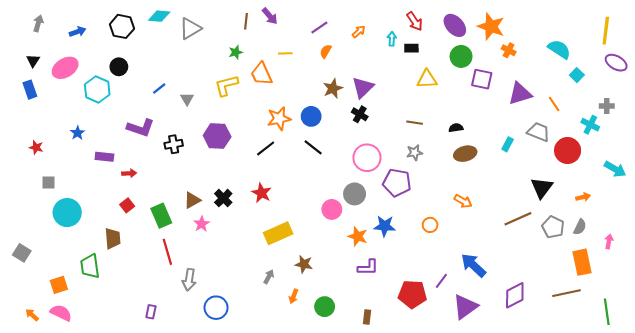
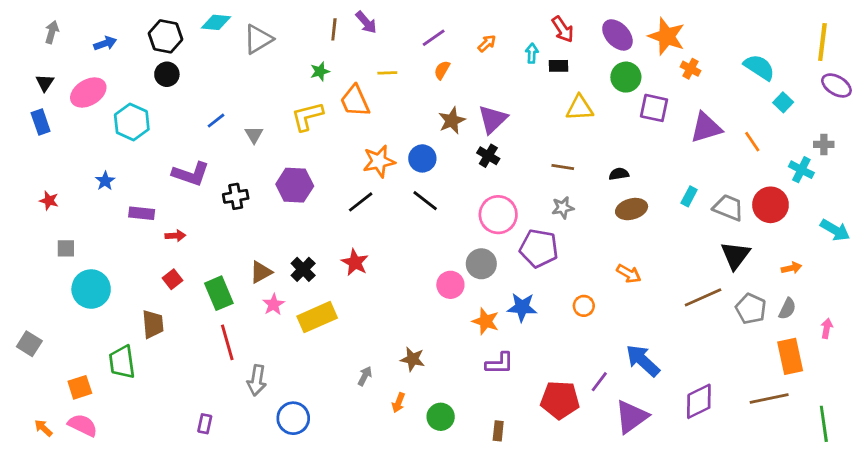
black circle: (119, 67) -> (167, 74), moved
gray trapezoid: (539, 132) -> (728, 208), moved
yellow rectangle: (278, 233) -> (317, 317), moved

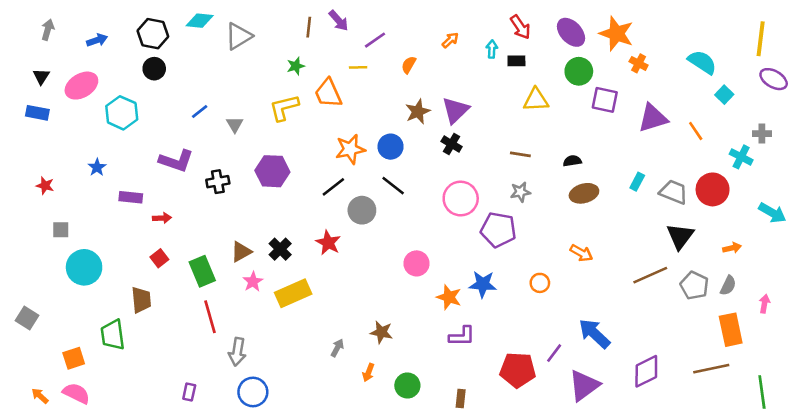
purple line: (434, 38) -> (375, 40), moved
blue rectangle: (41, 122) -> (37, 113), turned -60
gray circle: (481, 264) -> (362, 210), moved
blue circle: (293, 418) -> (253, 392), moved

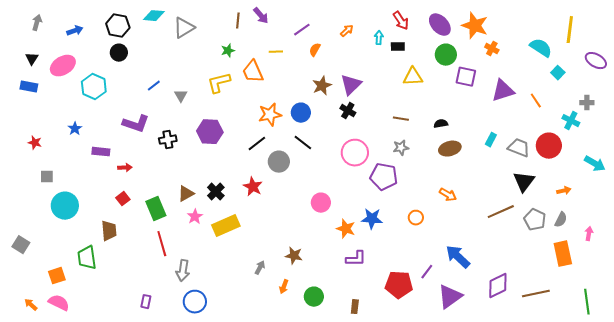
yellow line: (761, 39) -> (570, 30), moved
purple line: (375, 40) -> (302, 30), moved
brown line: (711, 369) -> (536, 294), moved

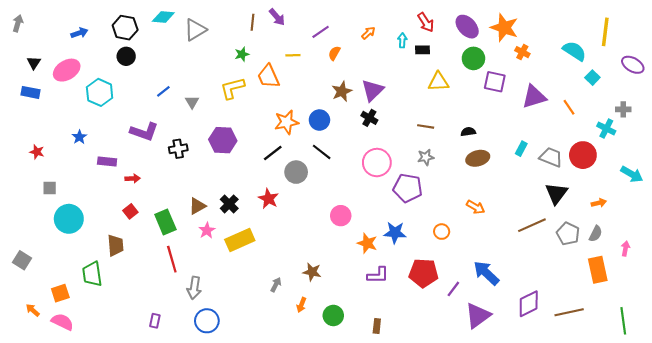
gray arrow: (37, 23) -> (18, 23), moved
red pentagon: (399, 285) -> (424, 273), moved
orange arrow: (31, 305) -> (33, 310), moved

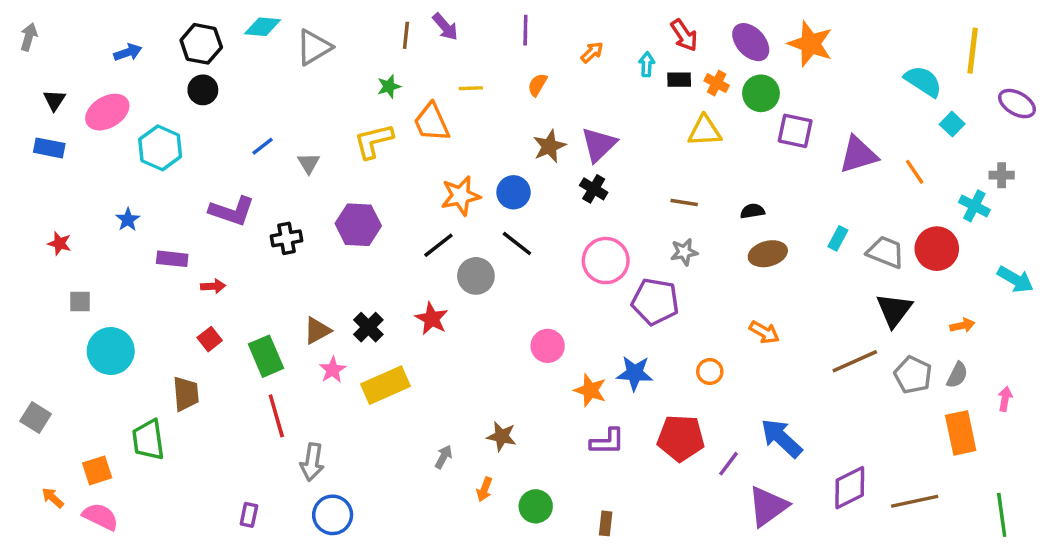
purple line: (321, 32) -> (525, 30), moved, turned -54
orange cross: (522, 52) -> (717, 83), moved

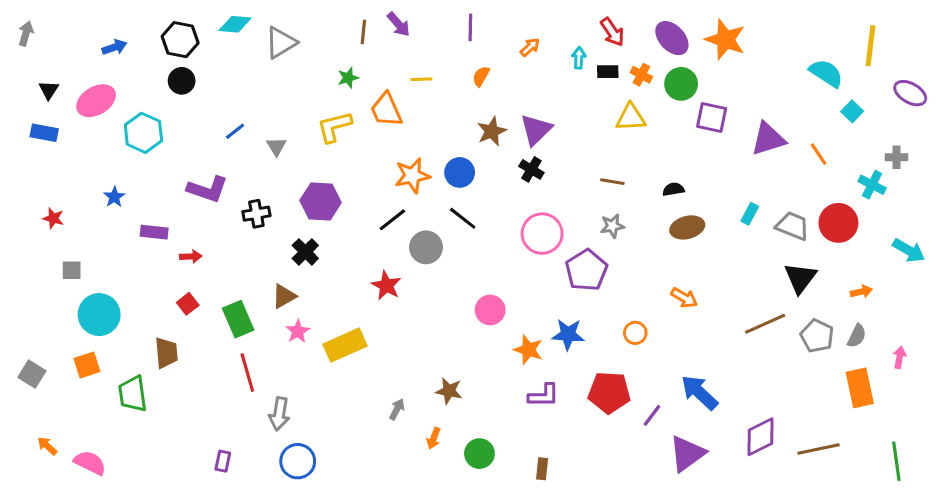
purple pentagon: (655, 302) -> (586, 270), turned 30
black cross: (368, 327) -> (305, 252), moved
orange square: (97, 470) -> (87, 365), moved

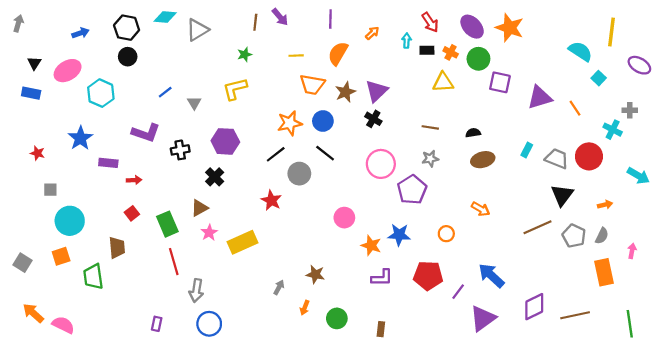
orange semicircle: (481, 76) -> (338, 53), size x1.6
orange trapezoid: (386, 110) -> (312, 85), moved, turned -56
blue star: (114, 197) -> (80, 138), size x1.6
orange arrow: (47, 446) -> (33, 313), size x1.5

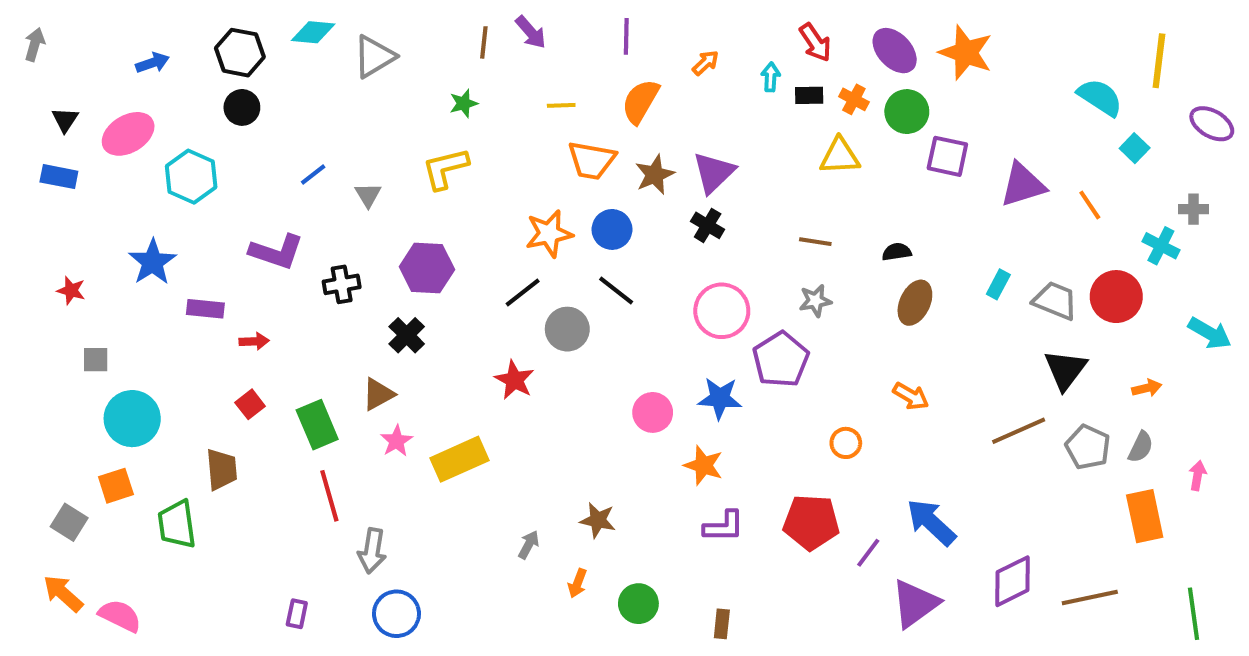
brown ellipse: (483, 160) -> (915, 303), turned -50
blue star: (399, 235) -> (720, 398), moved
gray square: (22, 263) -> (69, 522), moved

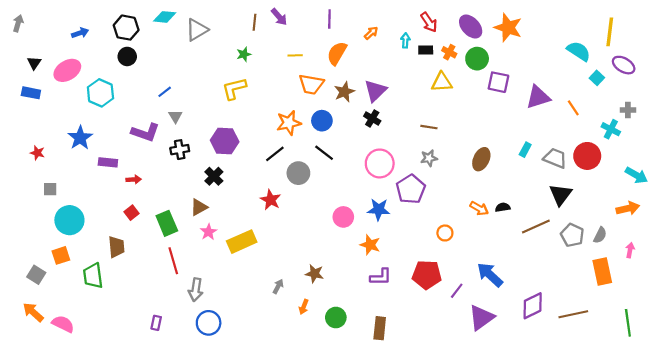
purple ellipse: (1212, 124) -> (624, 65), moved
gray triangle: (368, 195) -> (175, 116), moved
black semicircle: (897, 252) -> (503, 207), moved
orange arrow: (1147, 388) -> (628, 208), moved, size x1.5
brown rectangle: (722, 624) -> (380, 328), size x1.5

